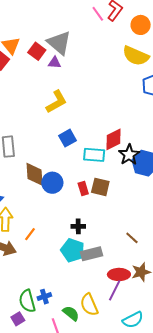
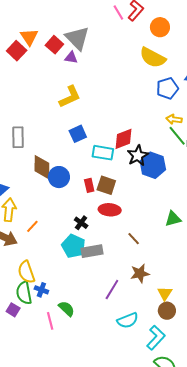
black cross: (78, 226) -> (81, 223), turned 32
red ellipse: (119, 274) -> (110, 210), moved
blue cross: (44, 297) -> (41, 290), turned 32
yellow semicircle: (89, 305) -> (26, 272), moved
purple square: (18, 319) -> (13, 310), turned -32

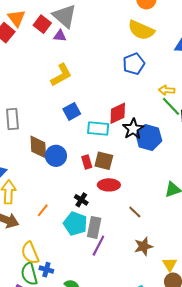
blue pentagon: (167, 88) -> (134, 64), moved
orange line: (32, 226) -> (43, 210), moved
gray rectangle: (92, 251) -> (94, 227), turned -65
purple line: (112, 290) -> (98, 246), moved

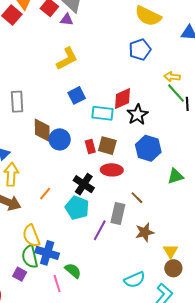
blue hexagon: (149, 138) -> (148, 148), moved
black cross: (81, 200) -> (84, 184), size x1.5
gray rectangle: (94, 227) -> (118, 213), moved
blue cross: (46, 270) -> (47, 253), size x1.6

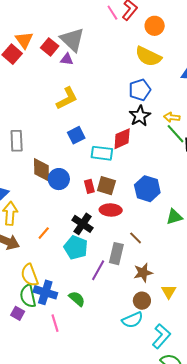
black star: (137, 115) -> (140, 116), moved
brown circle: (173, 268) -> (142, 301), moved
green semicircle: (73, 271) -> (77, 299), moved

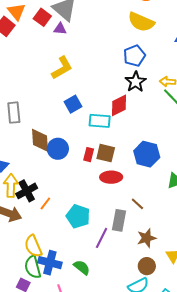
red rectangle: (89, 186) -> (89, 155), turned 32
black cross: (83, 224) -> (27, 191), moved, turned 30

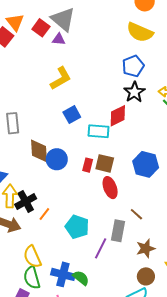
red ellipse: (111, 177) -> (110, 188), turned 70
blue cross: (50, 263) -> (63, 274), moved

